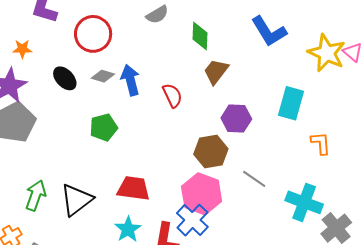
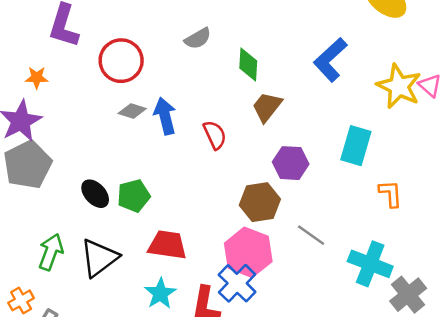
blue L-shape: (269, 31) -> (330, 60), turned 78
black ellipse: (65, 78) -> (95, 194), moved
green pentagon: (104, 127) -> (134, 196), moved

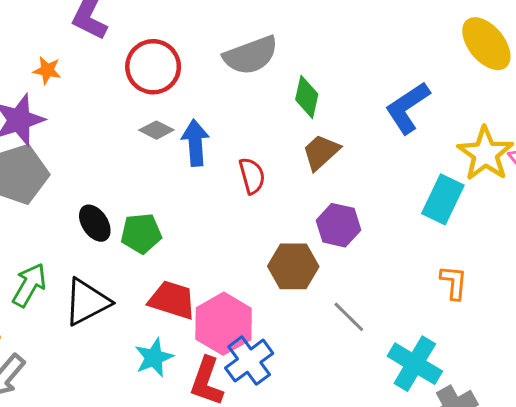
gray semicircle: (198, 39) -> (251, 55), size x1.6
cyan rectangle: (356, 146) -> (443, 199), moved
pink hexagon: (248, 252) -> (224, 324), moved

